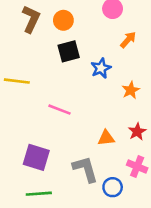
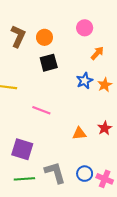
blue star: (101, 68) -> (85, 81), moved
orange star: (131, 90) -> (105, 85), moved
pink cross: (137, 166) -> (105, 179), moved
gray L-shape: (85, 169) -> (55, 173), moved

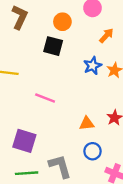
orange circle: (44, 37) -> (62, 22), moved
black square: (49, 63) -> (53, 46), turned 30
blue circle: (85, 174) -> (93, 151), moved

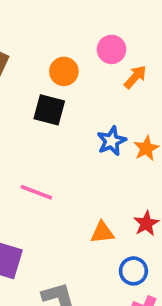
orange arrow: (106, 36) -> (135, 77), moved
blue circle: (93, 151) -> (133, 271), moved

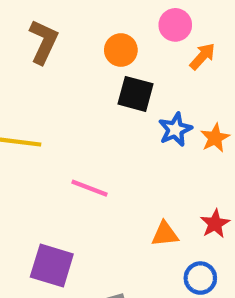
black square: (49, 110) -> (136, 94), moved

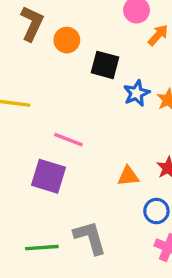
orange circle: (121, 50) -> (67, 40), moved
purple square: (52, 266) -> (49, 176), moved

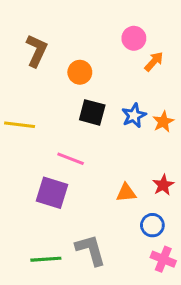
orange circle: (67, 40) -> (80, 72), moved
black square: (105, 65) -> (92, 112), moved

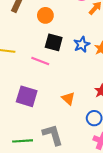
pink line: (71, 159) -> (40, 61), moved
orange triangle: (126, 193) -> (68, 98), moved, turned 48

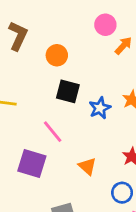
blue star: (82, 44) -> (100, 108), moved
pink line: (40, 61) -> (53, 132), moved, turned 30

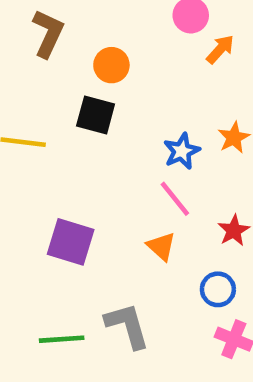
black square: (68, 91) -> (96, 115), moved
pink line: (53, 132) -> (175, 199), moved

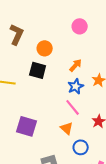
orange arrow: (220, 49) -> (76, 65), moved
blue circle: (218, 289) -> (81, 147), moved

